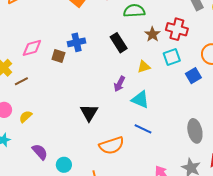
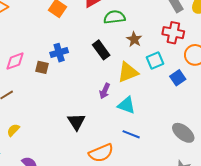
red cross: (177, 29) -> (173, 33), moved
yellow triangle: (144, 67) -> (128, 72), size x1.6
gray ellipse: (195, 131) -> (183, 133), turned -35

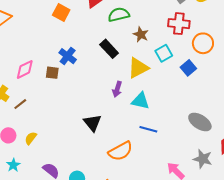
blue cross: (59, 53) -> (68, 56), turned -30

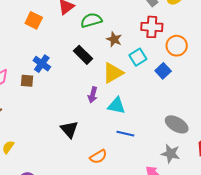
orange semicircle: (120, 151) -> (98, 157), size x0.7
gray star: (203, 159) -> (171, 154), moved

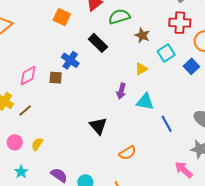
black rectangle: (83, 55) -> (98, 43), moved
yellow triangle: (113, 73) -> (141, 69), size x0.6
blue line: (125, 134) -> (167, 124), moved, turned 48

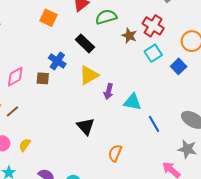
red cross: (180, 23) -> (153, 26), moved, turned 30
yellow triangle: (141, 69) -> (89, 75), moved, size x1.5
orange semicircle: (127, 153) -> (115, 153), turned 144

